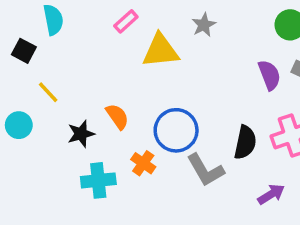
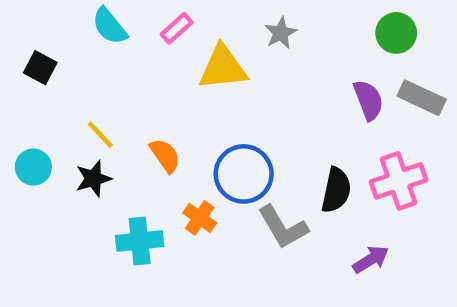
cyan semicircle: (53, 20) -> (110, 26), moved, turned 152
yellow line: (48, 92) -> (100, 135), moved
black star: (81, 134) -> (93, 179), moved

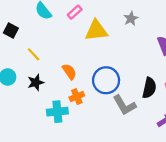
gray star: (281, 33) -> (131, 19), moved
yellow line: (100, 135) -> (34, 54), moved
orange cross: (200, 218) -> (77, 96), moved, turned 32

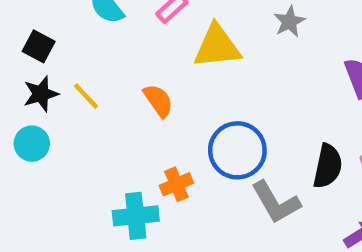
orange semicircle: (69, 72) -> (158, 101), moved
black star: (36, 82) -> (41, 94), moved

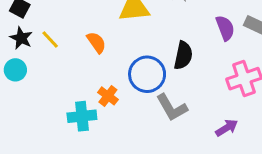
black star: (41, 94) -> (21, 38), turned -30
black semicircle: (328, 166) -> (183, 55), moved
orange cross: (176, 184) -> (108, 96), turned -30

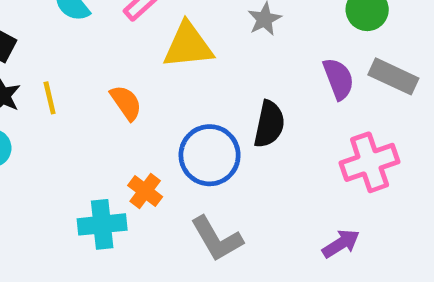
yellow line: (50, 40) -> (50, 98), turned 30
gray L-shape: (172, 108) -> (217, 239), moved

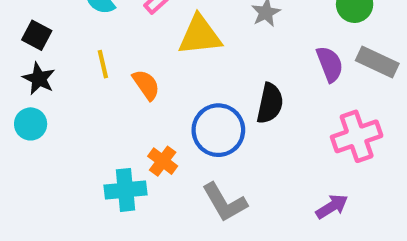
yellow line: (50, 98) -> (103, 64), moved

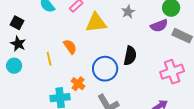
yellow line: (103, 64) -> (49, 59), moved
purple semicircle: (330, 64) -> (159, 26), moved, turned 90

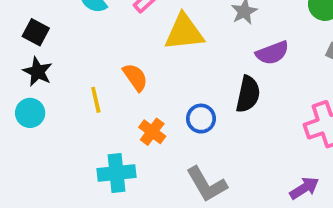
purple semicircle: (159, 26) -> (272, 53), moved
blue circle: (105, 69) -> (201, 119), size x0.6
orange cross: (78, 84) -> (152, 132), moved

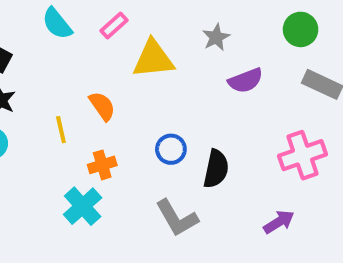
black semicircle: (248, 94) -> (216, 169), moved
orange cross: (152, 132) -> (102, 165), moved, turned 36
cyan cross: (116, 173) -> (83, 206), turned -36

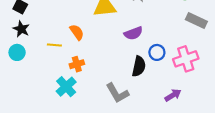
purple semicircle: (246, 81) -> (133, 33), moved
yellow line: (61, 130) -> (54, 45), turned -72
blue circle: (171, 149) -> (157, 52), moved

